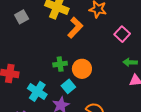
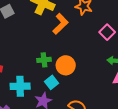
cyan cross: (37, 91) -> (20, 86), turned -36

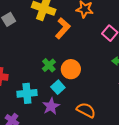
green cross: (44, 60) -> (49, 65), turned -32

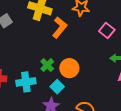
cyan cross: (27, 93) -> (26, 82), moved

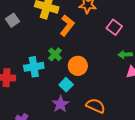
green cross: (47, 65) -> (55, 54), moved
cyan cross: (26, 82) -> (34, 67), moved

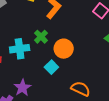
purple star: (60, 104) -> (22, 88), moved

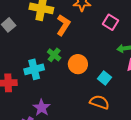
cyan square: (51, 67) -> (105, 78), moved

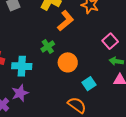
pink square: (111, 22) -> (110, 41), moved
cyan cross: (34, 69) -> (22, 66), moved

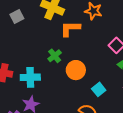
orange L-shape: (66, 21) -> (70, 29), turned -135

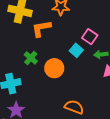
cyan square: (99, 89) -> (76, 50), moved

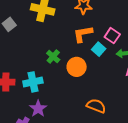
orange L-shape: (41, 28) -> (83, 34), moved

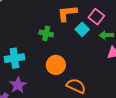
green cross: (53, 56) -> (46, 33), moved, turned -32
orange circle: (77, 67) -> (56, 65), moved

